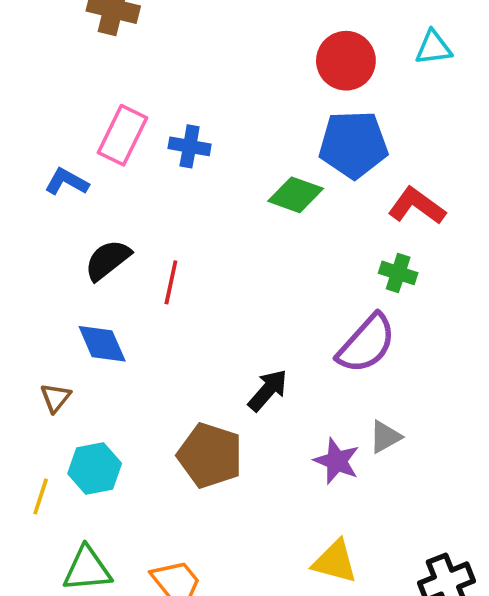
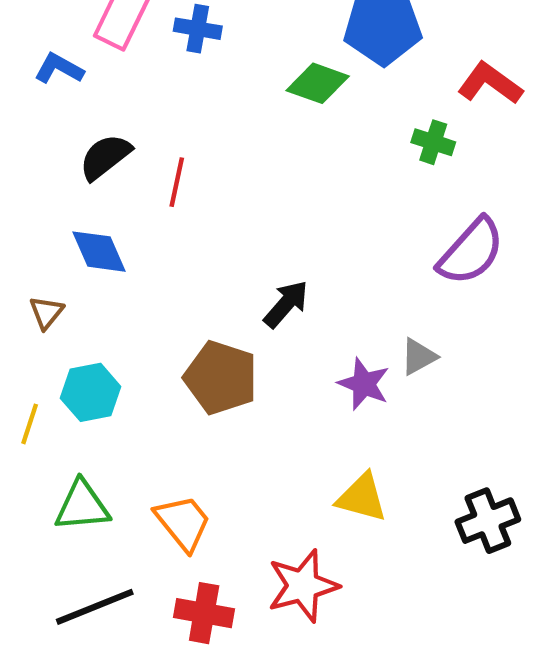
red L-shape: (417, 206) -> (490, 83), moved
green cross: (398, 273) -> (433, 142), moved
purple semicircle: (366, 344) -> (471, 252), moved

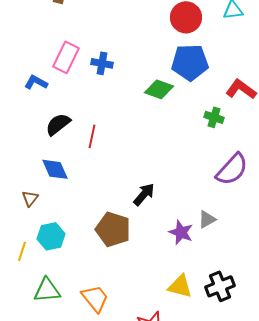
black cross: (488, 521) -> (220, 286), moved

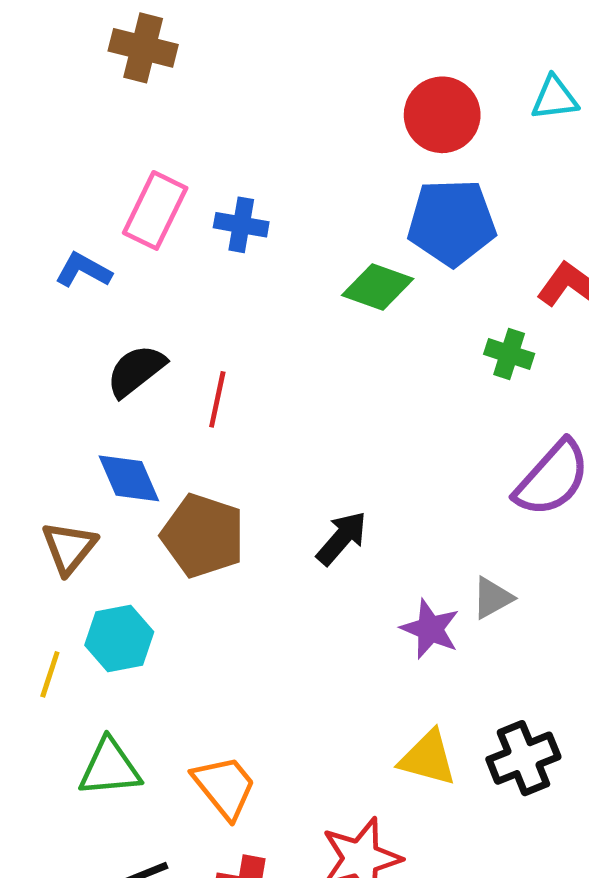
brown triangle: (30, 198) -> (69, 548), size x1.4
brown pentagon: (113, 229) -> (203, 536), moved

